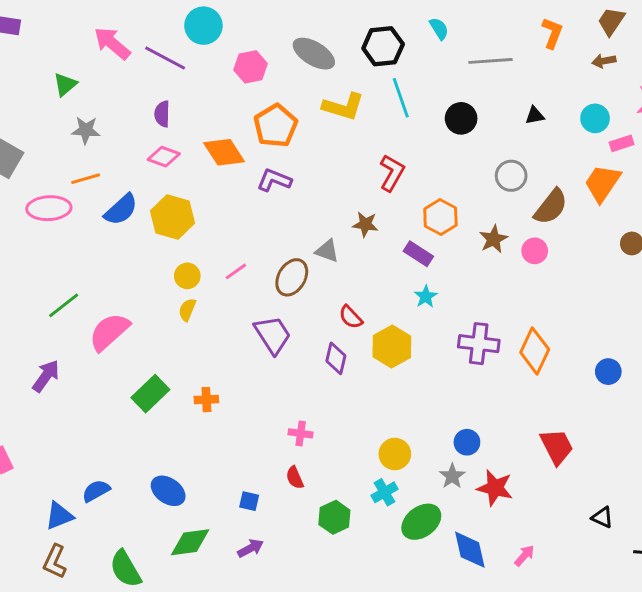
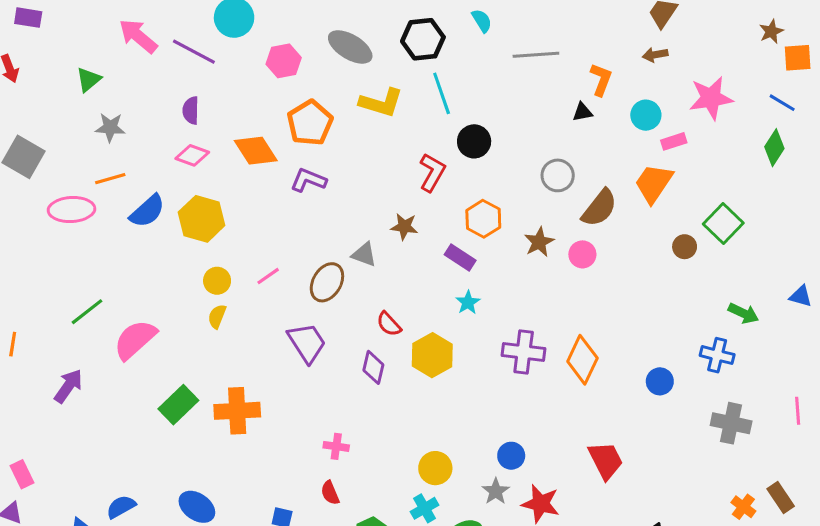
orange L-shape: (552, 33) -> (601, 79), moved
black circle: (461, 118) -> (474, 141), moved
orange cross: (206, 400) -> (237, 411), size x1.8

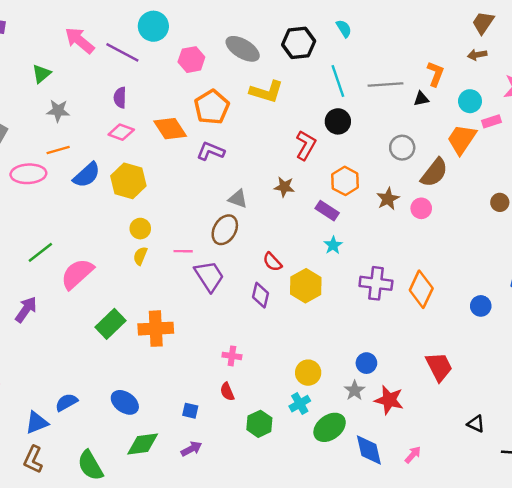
gray line: (536, 55) -> (385, 85), moved
cyan line: (442, 93) -> (338, 81), moved
orange trapezoid: (654, 183) -> (462, 139), moved
gray triangle: (364, 254) -> (238, 199), moved
pink line: (268, 276) -> (183, 251), moved, turned 36

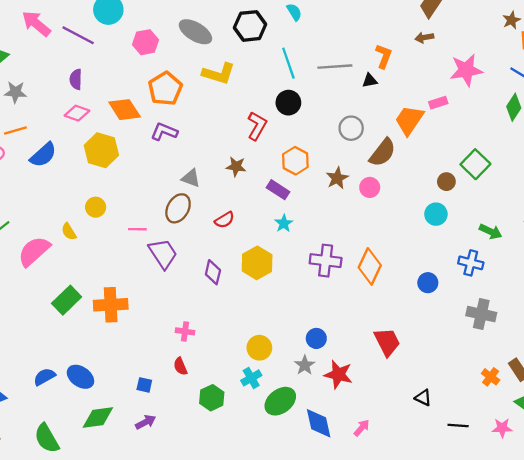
cyan circle: (470, 101) -> (436, 214), moved
yellow hexagon: (128, 181) -> (101, 150), moved
yellow semicircle: (140, 256) -> (69, 232), moved, turned -54
red semicircle: (272, 262) -> (225, 220), moved, turned -78
blue semicircle: (66, 402) -> (44, 377), moved

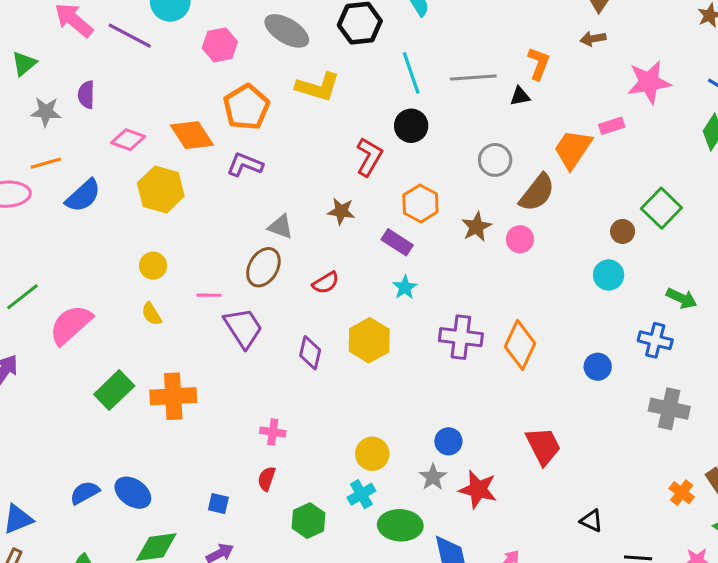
purple semicircle: (76, 79) -> (86, 95), moved
yellow semicircle: (69, 232) -> (152, 314), moved
red semicircle: (180, 366) -> (267, 479), turned 42
green ellipse: (280, 401) -> (400, 525), turned 40

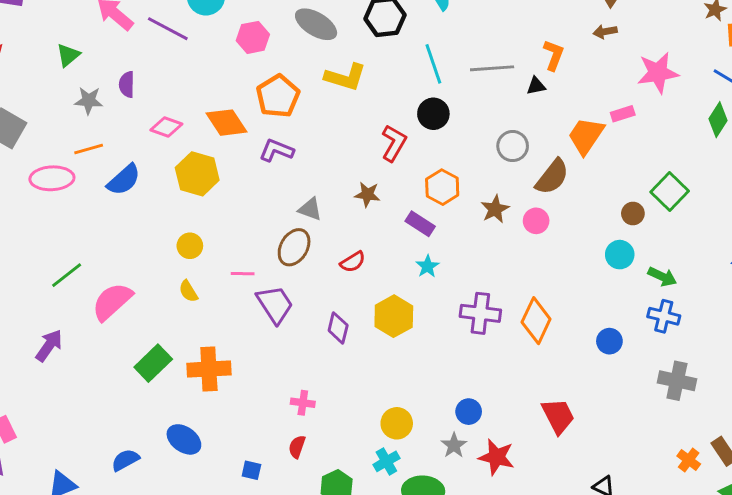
green arrow: (682, 298) -> (662, 277), moved
blue ellipse: (133, 493) -> (184, 439), moved

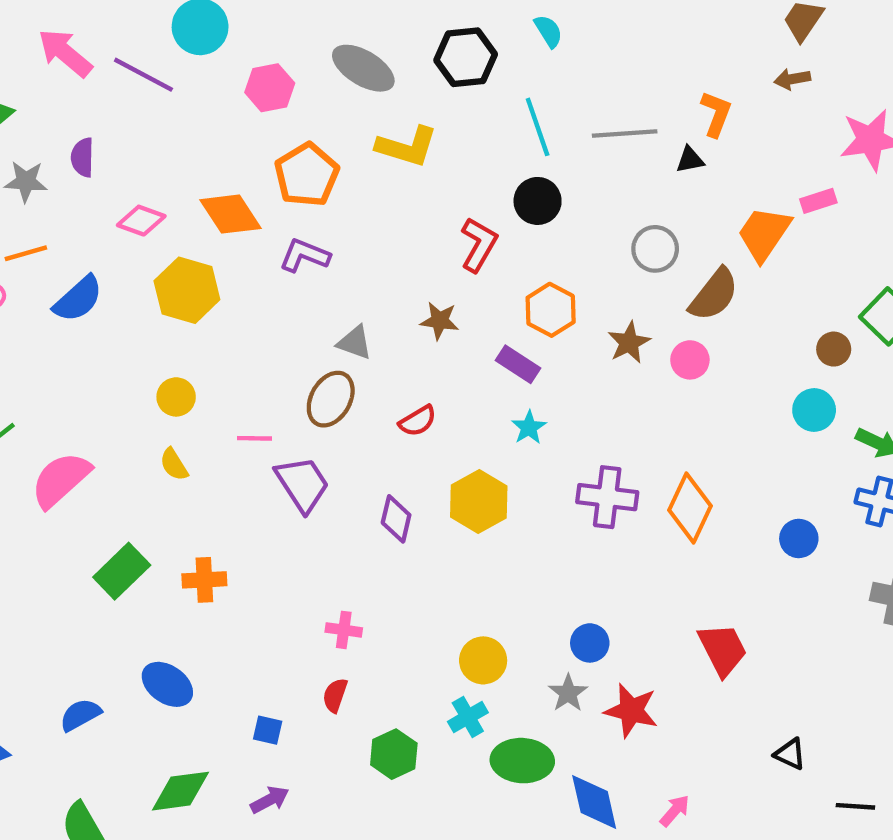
orange cross: (209, 369) -> (204, 580), size x0.7

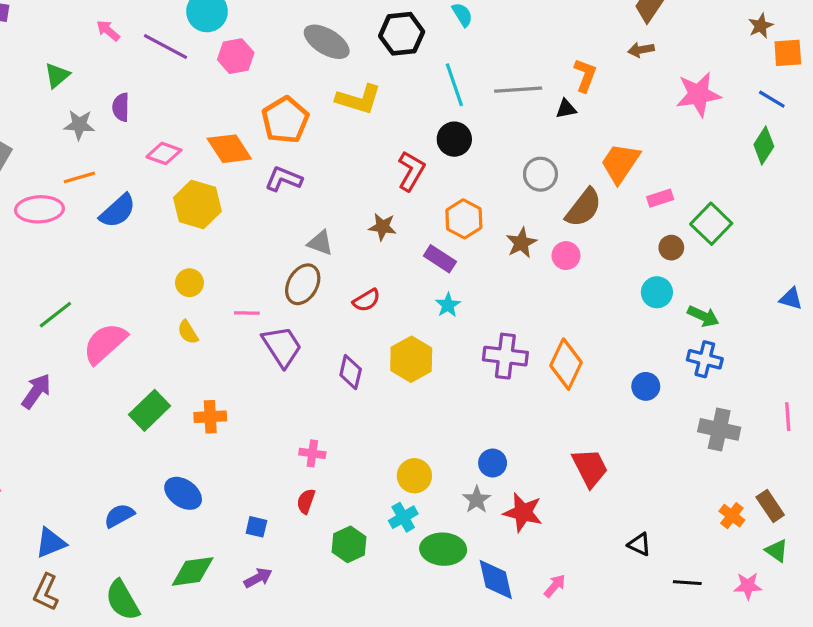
pink arrow: (65, 53) -> (108, 31), size x0.6
pink hexagon: (270, 88) -> (236, 56), moved
pink rectangle: (818, 201) -> (660, 198), moved

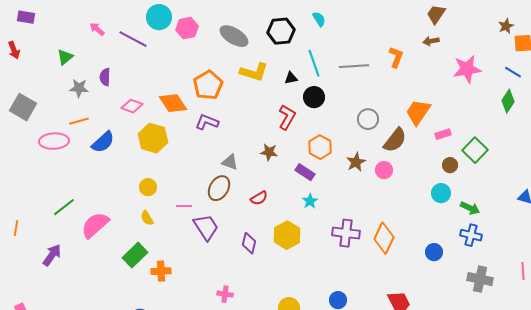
pink hexagon: (236, 56) -> (187, 28), moved
black triangle: (566, 109) -> (291, 78), moved
green rectangle: (150, 410) -> (135, 255), moved

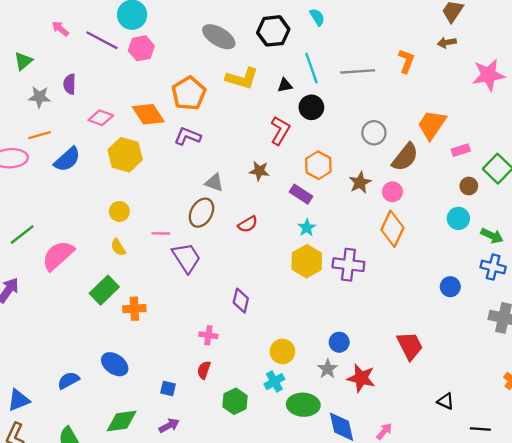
pink hexagon: (187, 28) -> (141, 48), moved
yellow hexagon: (287, 235) -> (307, 261), moved
orange diamond: (384, 238) -> (392, 229), moved
purple diamond: (249, 243) -> (241, 301), moved

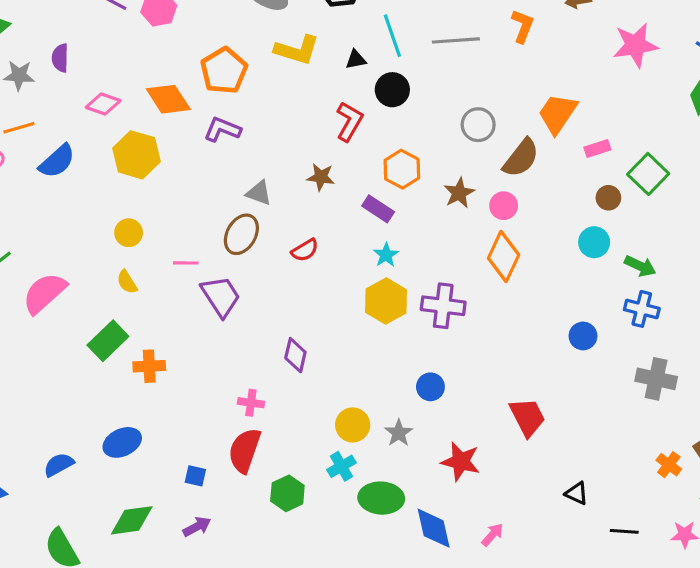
blue circle: (339, 342) -> (430, 387), moved
blue ellipse: (115, 364) -> (122, 442), turned -60
gray star: (328, 369) -> (399, 433), moved
red semicircle: (204, 370) -> (245, 450), size x1.8

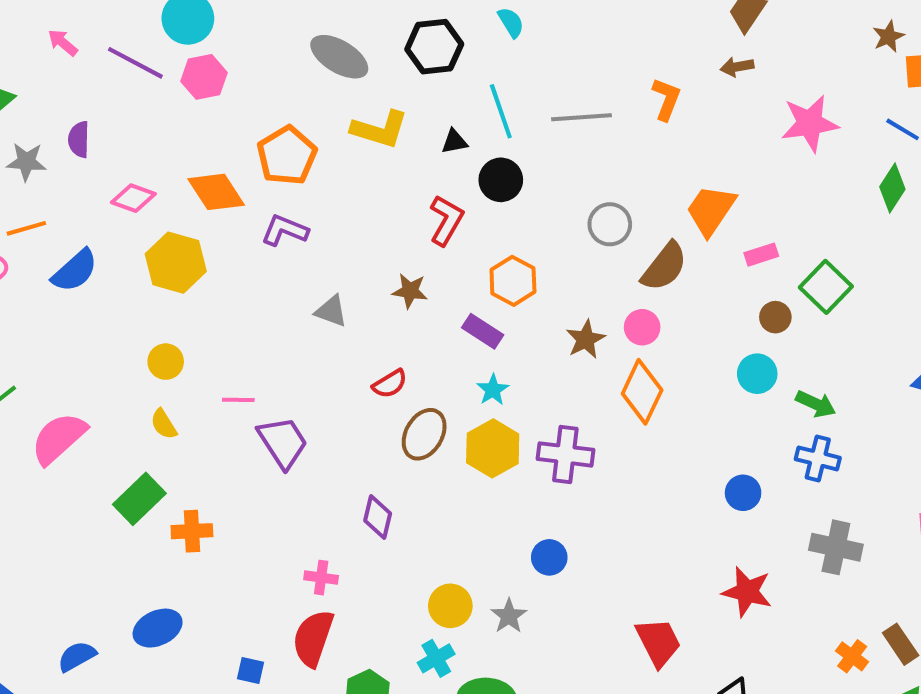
brown star: (459, 193) -> (586, 339), moved
brown ellipse: (241, 234) -> (424, 434), moved
red trapezoid: (527, 417) -> (658, 642), moved
red star: (461, 461) -> (747, 592), moved

